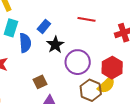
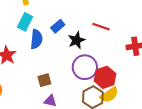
black star: (55, 45) -> (77, 40), moved
red hexagon: (112, 68) -> (105, 77), moved

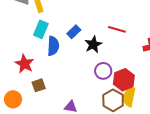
purple circle: (85, 67) -> (103, 71), size x0.7
brown square: (44, 80) -> (39, 85), moved
yellow semicircle: (109, 95) -> (129, 97), turned 138

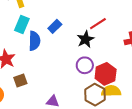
red line: (117, 29) -> (98, 24), turned -48
black star: (93, 44) -> (85, 39), moved
yellow semicircle: (129, 97) -> (111, 91), turned 78

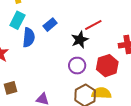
red hexagon: (106, 74) -> (107, 66), moved
brown square: (20, 80) -> (11, 88), moved

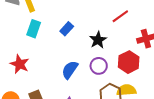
red line: (93, 25) -> (120, 16), moved
blue semicircle: (29, 37) -> (70, 70), moved, turned -144

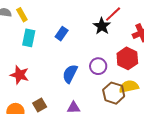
black star: (98, 40) -> (102, 26), moved

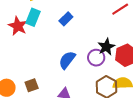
black star: (102, 26) -> (106, 47), moved
red star: (20, 75) -> (18, 26), moved

